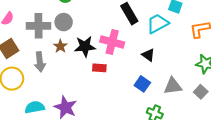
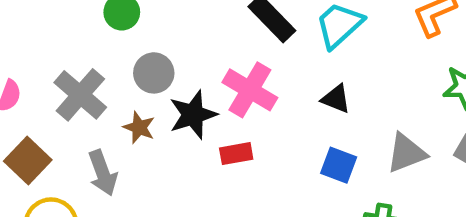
gray circle: (64, 22) -> (154, 73), moved
gray cross: (39, 26) -> (80, 95), turned -35
pink cross: (112, 42) -> (250, 90), turned 30

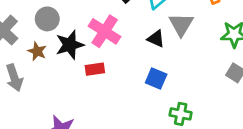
gray triangle: (406, 153) -> (181, 24), moved, turned -40

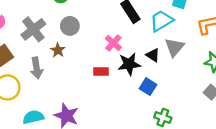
pink cross: (105, 31) -> (113, 43), size x0.7
black star: (70, 45) -> (129, 64), moved

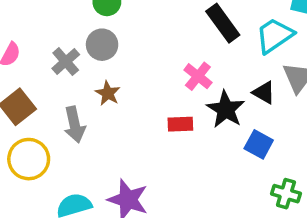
gray circle: (70, 26) -> (102, 45), moved
gray cross: (33, 29) -> (66, 62), size x0.7
black star: (129, 64) -> (226, 109), turned -30

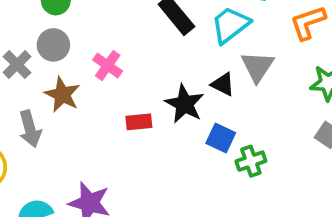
pink cross: (198, 76) -> (108, 66), moved
brown star: (108, 93) -> (62, 95), size x1.4
green cross: (286, 194) -> (251, 161), moved, turned -32

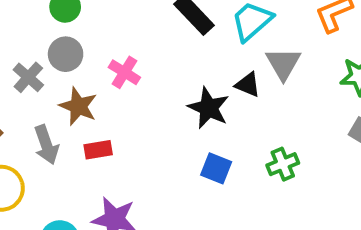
red rectangle: (139, 122) -> (98, 150), moved
blue square: (221, 138) -> (216, 168), moved

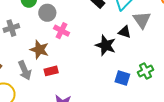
gray circle: (66, 54) -> (47, 13), moved
gray cross: (28, 77) -> (11, 28), moved, turned 35
blue square: (216, 168) -> (122, 78), moved

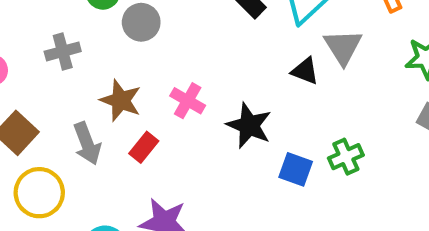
pink cross: (62, 31) -> (188, 101), moved
black star: (106, 45) -> (249, 125), moved
red rectangle: (51, 71) -> (144, 147), turned -40

